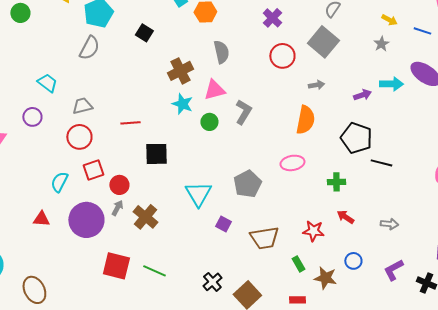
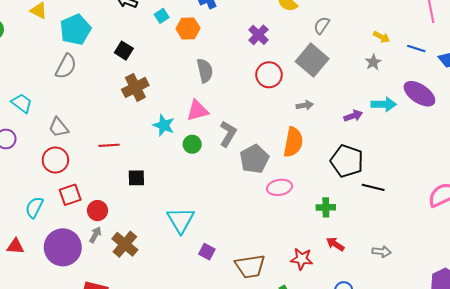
brown cross: (180, 71) -> (135, 87), moved
gray trapezoid: (82, 106) -> (59, 127), turned -115
black square: (156, 154) -> (136, 178), size x0.7
gray pentagon: (247, 184) -> (254, 159), moved

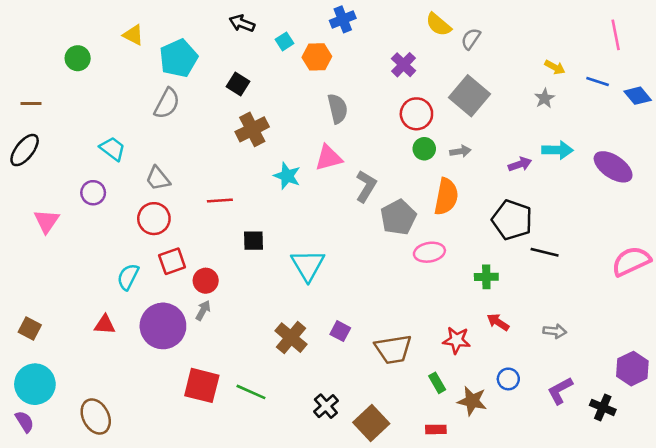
gray semicircle: (322, 25) -> (471, 39), moved
purple ellipse: (419, 94) -> (613, 167), moved
green circle: (192, 144) -> (424, 149), moved
cyan triangle: (181, 220) -> (308, 265), moved
brown cross: (125, 244) -> (291, 338), moved

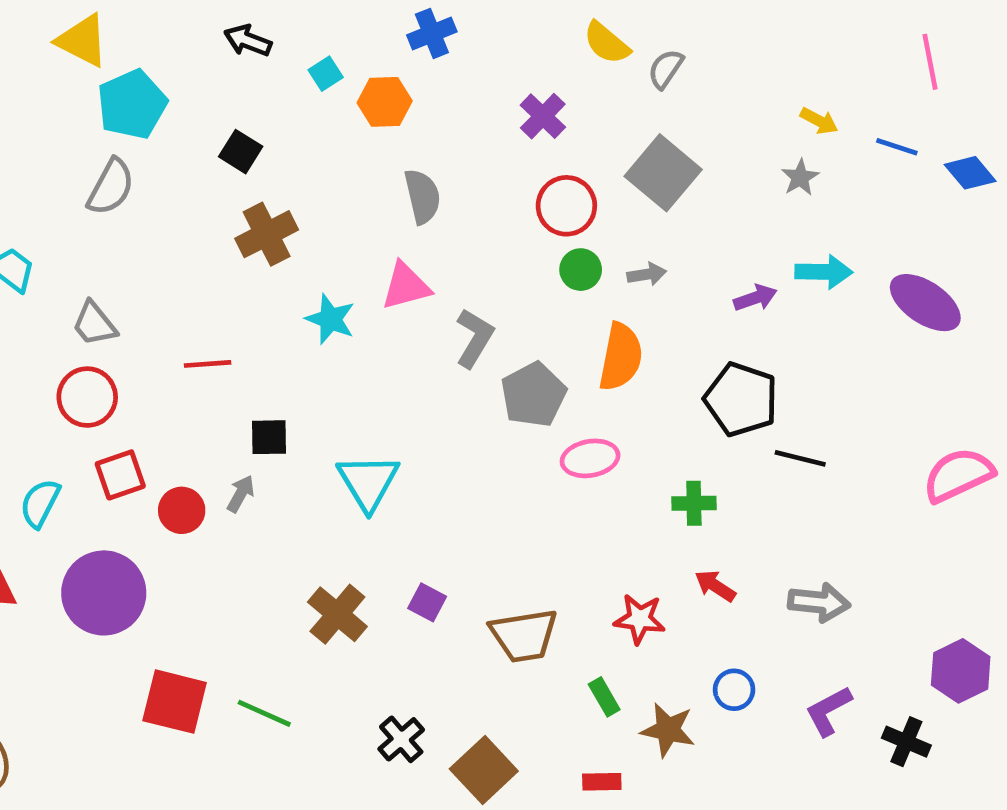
yellow triangle: (133, 35) -> (82, 41), moved, size x1.4
gray arrow: (203, 310) -> (241, 494), moved
gray arrow: (555, 331) -> (819, 602), size x1.4

